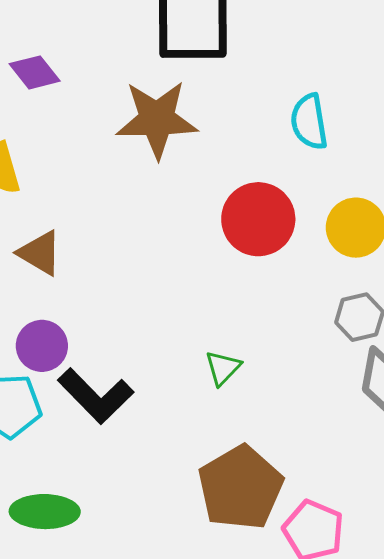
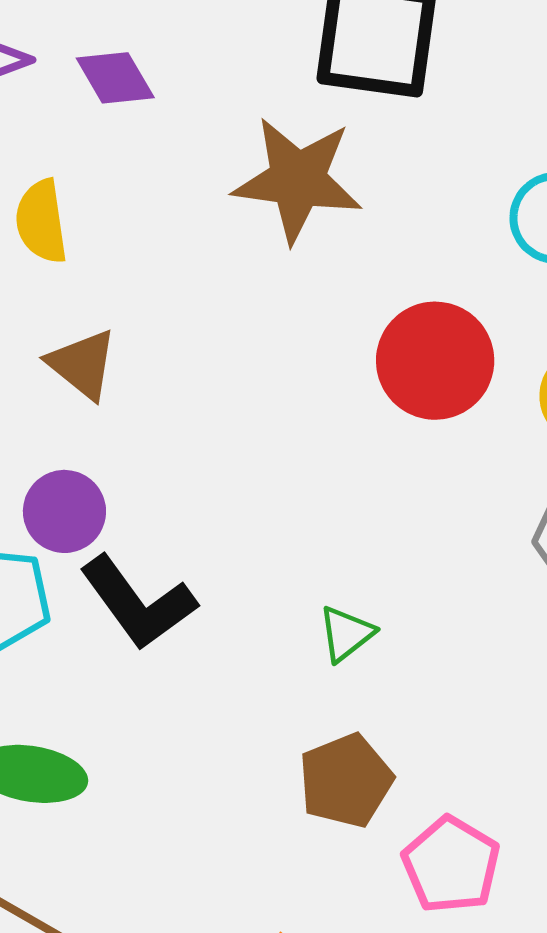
green triangle: (223, 368) -> (346, 634), moved
brown pentagon: (240, 488) -> (346, 781), size x0.7

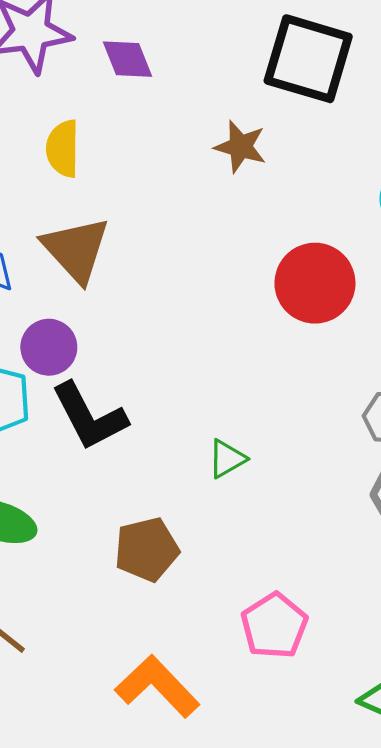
brown star: (298, 180) -> (240, 147), size x0.6
brown triangle: (82, 364) -> (76, 249), size x1.4
brown pentagon: (346, 781) -> (147, 549), moved

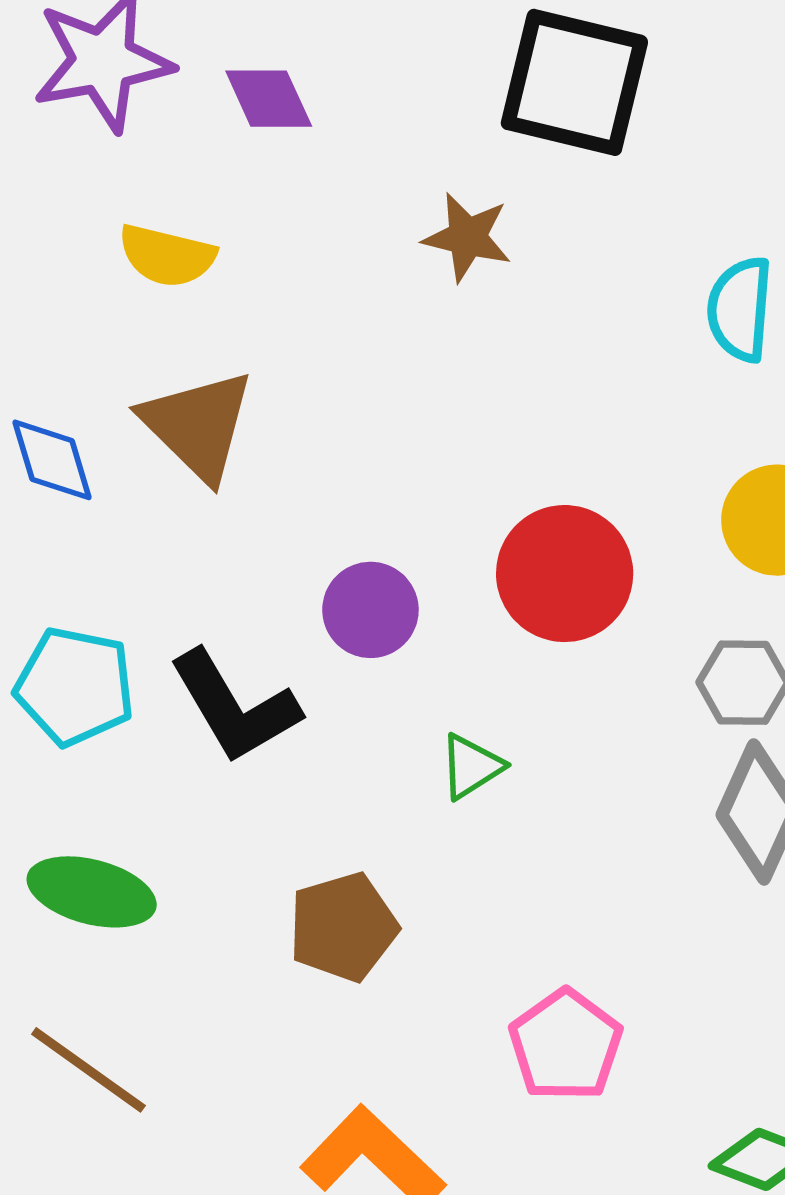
yellow semicircle: (63, 149) -> (167, 256), turned -74
red circle: (315, 283) -> (565, 574), moved
purple circle: (49, 347) -> (370, 610), moved

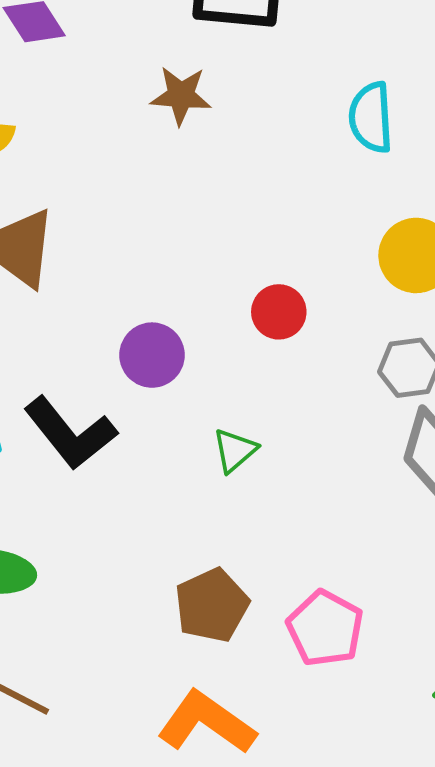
red circle: (565, 574) -> (279, 312), size x0.6
brown pentagon: (343, 927) -> (212, 605), moved

